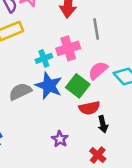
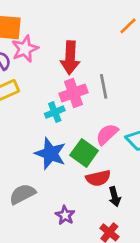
pink cross: (68, 48) -> (73, 93), moved
cyan cross: (44, 58) -> (55, 112), moved
gray semicircle: (20, 92) -> (22, 194), moved

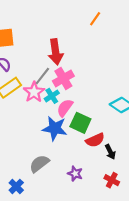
pink star: (25, 49) -> (34, 92), moved
gray line: (104, 86) -> (42, 76), moved, turned 60
pink semicircle: (107, 134) -> (65, 108), moved

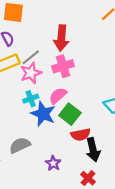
gray line: (42, 76) -> (31, 57), moved
cyan cross: (52, 96) -> (31, 99), moved
black arrow: (110, 152) -> (93, 150), size x1.5

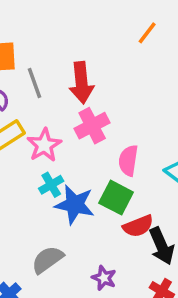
gray line: (31, 57) -> (35, 83), moved, turned -60
pink semicircle: (58, 96) -> (128, 161), moved, turned -30

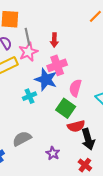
red arrow: (81, 83) -> (54, 40), size x0.6
pink star: (44, 145) -> (28, 52), moved
blue star: (75, 205) -> (46, 79), moved

